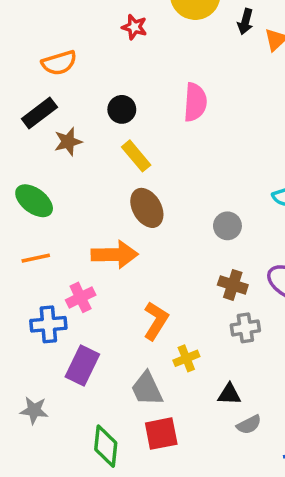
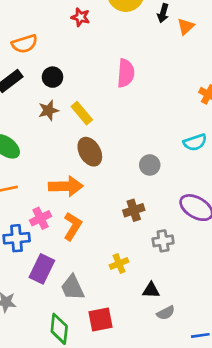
black circle: (122, 109) -> (53, 77), moved
brown star: (68, 142) -> (49, 110), moved
brown cross: (233, 285) -> (134, 210), moved, turned -36
orange L-shape: (156, 321) -> (72, 226), moved
gray trapezoid: (147, 389) -> (72, 288), moved

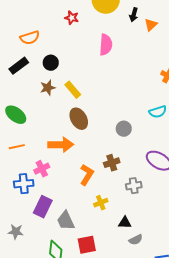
pink semicircle: (126, 73) -> (106, 45), moved
orange L-shape: (72, 226) -> (87, 175), moved

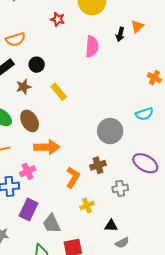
black arrow: (134, 15) -> (120, 34), moved
brown star: (48, 88) -> (24, 87), moved
brown ellipse: (79, 119) -> (30, 121), moved
gray circle: (124, 129) -> (110, 131), size x1.6

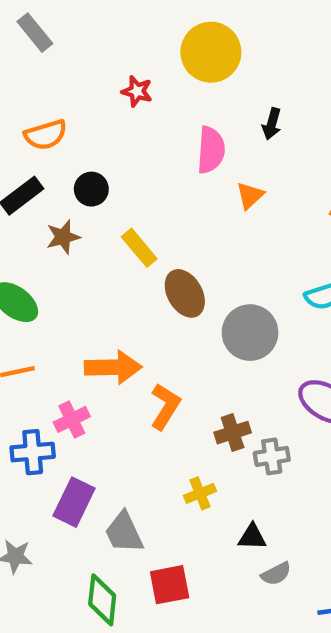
orange triangle: (137, 26) -> (250, 196), moved
brown ellipse: (30, 121) -> (185, 293), moved
brown cross: (98, 165) -> (233, 433), moved
orange L-shape: (73, 177) -> (165, 406), moved

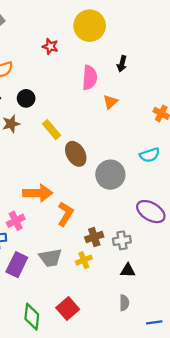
brown cross: (233, 433) -> (94, 237), moved
gray trapezoid: (124, 532) -> (50, 258), moved, turned -75
black triangle: (252, 537) -> (128, 270), moved
gray semicircle: (276, 574) -> (124, 303), turned -63
red square: (170, 585) -> (68, 309), turned -30

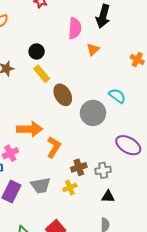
black arrow: (122, 64) -> (103, 16), size x1.6
black circle: (26, 98) -> (37, 51), moved
cyan semicircle: (150, 155) -> (117, 96), moved, turned -126

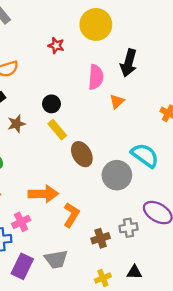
cyan semicircle: (117, 96) -> (145, 155), size x1.4
gray cross: (103, 170) -> (129, 228), moved
yellow cross: (70, 187) -> (103, 278), moved

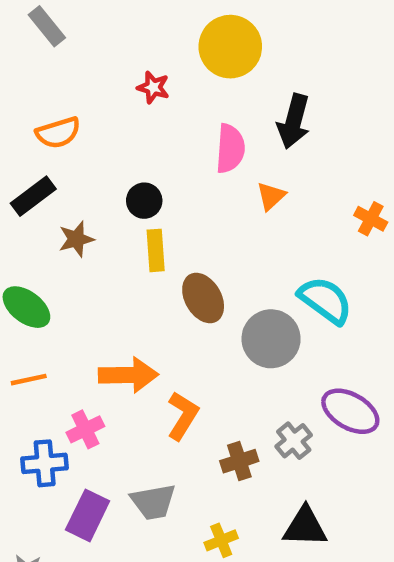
yellow rectangle: (57, 130) -> (156, 250), turned 36
gray cross: (129, 228) -> (294, 441), turned -30
black triangle: (134, 272) -> (305, 527), size x1.5
yellow cross: (103, 278) -> (221, 540), moved

